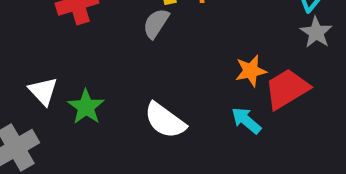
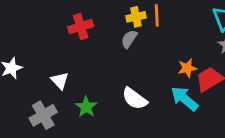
green star: (86, 107) -> (86, 107), moved
cyan arrow: (246, 120) -> (184, 99), size x1.5

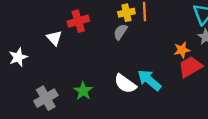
orange star: (187, 68) -> (182, 50), moved
white triangle: (60, 81) -> (54, 38), moved
cyan arrow: (184, 99) -> (149, 80), moved

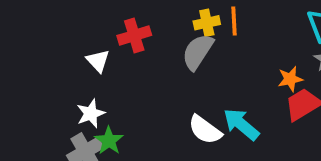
gray semicircle: (120, 32) -> (198, 52), size x1.5
white star: (18, 57) -> (91, 113), moved
green star: (83, 91) -> (109, 141), moved

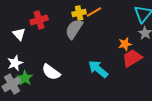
orange line: (234, 21) -> (94, 12), turned 63
white semicircle: (205, 130) -> (51, 72), moved

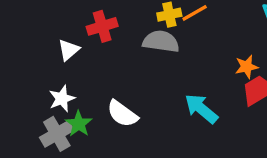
gray semicircle: (74, 29) -> (161, 41), turned 65
white triangle: (19, 34) -> (69, 50), turned 32

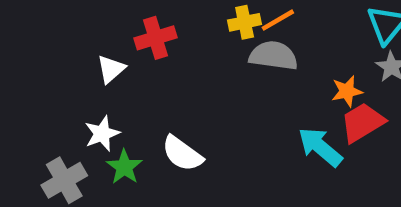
gray semicircle: (161, 41) -> (273, 56), moved
cyan arrow: (201, 109) -> (320, 147), moved
gray cross: (57, 134) -> (64, 180), moved

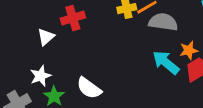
gray semicircle: (273, 56) -> (163, 22), moved
cyan arrow: (320, 147) -> (166, 62), moved

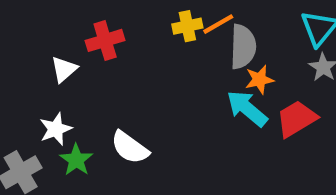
gray semicircle: (163, 22) -> (243, 47), turned 84
orange star: (189, 50) -> (259, 80), moved

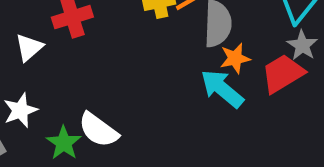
red trapezoid: (296, 119) -> (283, 74), moved
green star: (76, 160) -> (64, 143), moved

